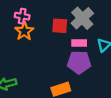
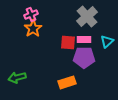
pink cross: (22, 16) -> (31, 14), turned -32
red square: (60, 26) -> (68, 42), moved

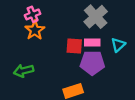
green arrow: (17, 77) -> (24, 71), moved

